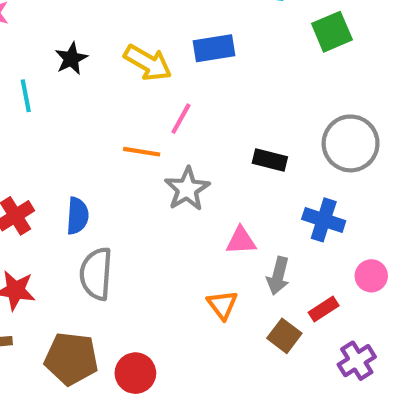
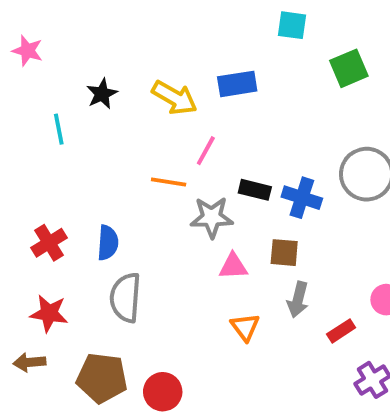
black rectangle: (270, 160) -> (255, 190), moved
gray star: (187, 189) -> (212, 217), turned 30
blue cross: (324, 220) -> (302, 198), moved
pink triangle: (241, 241) -> (233, 266), moved
brown square: (284, 336) -> (284, 253), moved, turned -32

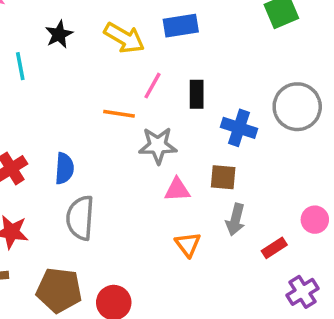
black rectangle: (255, 190) -> (197, 94), moved, turned 76

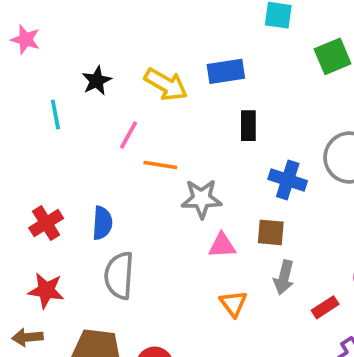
pink line: (153, 86) -> (128, 135), moved
black rectangle: (197, 94) -> (248, 126), moved

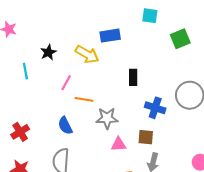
blue rectangle: (226, 71) -> (110, 36), moved
blue semicircle: (102, 223) -> (65, 126), moved, turned 150

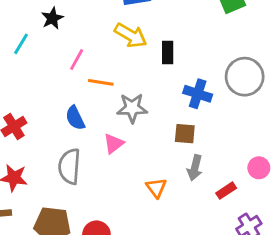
yellow arrow: (87, 54) -> (131, 35), moved
cyan line: (25, 71) -> (21, 44), turned 42
pink triangle: (119, 144) -> (114, 144), moved, turned -35

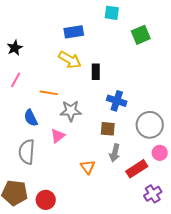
pink line: (77, 60) -> (16, 80), moved
gray circle: (245, 77) -> (150, 125), moved
red rectangle: (226, 191) -> (137, 169), size x1.5

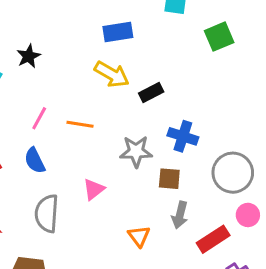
black rectangle: (96, 72) -> (151, 92), turned 63
pink line: (16, 80) -> (39, 118), moved
gray star: (71, 111) -> (136, 151), moved
blue semicircle: (31, 118) -> (35, 161), moved

